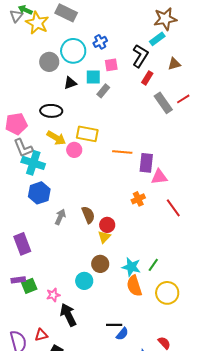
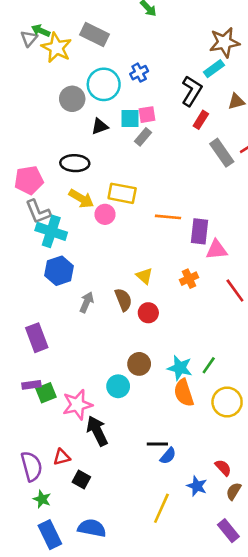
pink square: (111, 65) -> (147, 115), moved
yellow triangle: (104, 237) -> (144, 276), moved, turned -32
pink star: (53, 295) -> (77, 405), size x1.6

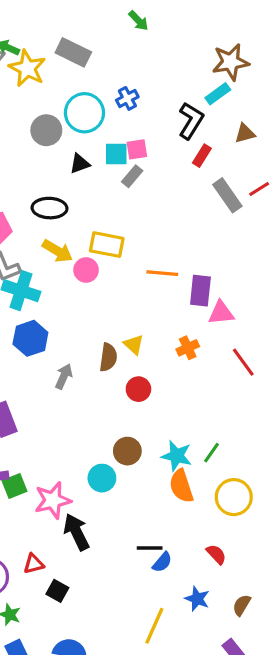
brown semicircle: (123, 300) -> (108, 357), moved, turned 30
red semicircle: (223, 468) -> (216, 554), moved

